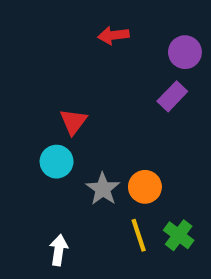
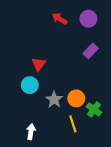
red arrow: (113, 35) -> (60, 19), turned 40
purple circle: (185, 52) -> (88, 19), moved
green cross: (179, 235) -> (94, 109), moved

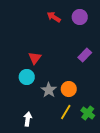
purple rectangle: (91, 51) -> (85, 55), moved
green cross: (94, 109) -> (88, 113), moved
yellow line: (73, 124) -> (66, 112), turned 49

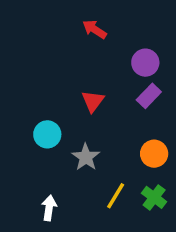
purple circle: (80, 17) -> (145, 63), moved
red triangle: (35, 58) -> (93, 101), moved
orange circle: (69, 89) -> (154, 154), moved

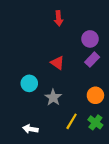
red arrow: (95, 29) -> (59, 18), turned -128
red triangle: (93, 101) -> (57, 63), turned -32
white arrow: (49, 208) -> (30, 129), turned -88

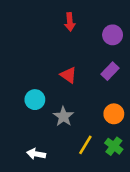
purple circle: (90, 39) -> (113, 35), moved

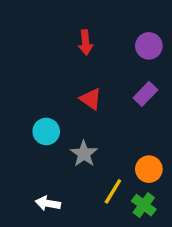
red arrow: (70, 22) -> (86, 42), moved
orange circle: (114, 114) -> (149, 169), moved
green cross: (114, 146) -> (144, 205), moved

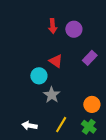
purple circle: (149, 46) -> (74, 29), moved
cyan circle: (46, 131) -> (39, 76), moved
yellow line: (113, 191) -> (61, 125), moved

